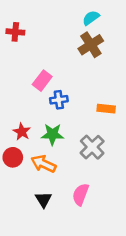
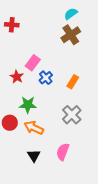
blue cross: (59, 100) -> (46, 78), turned -32
orange rectangle: (106, 109) -> (73, 82), moved, turned -64
red star: (22, 132) -> (17, 77), moved
green star: (52, 134) -> (28, 105), moved

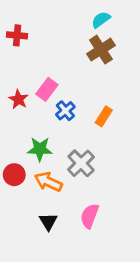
red star: (17, 77) -> (18, 99), moved
gray cross: (72, 115) -> (81, 163), moved

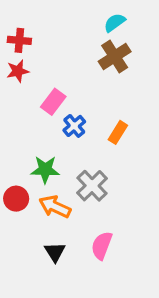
red star: (18, 99) -> (18, 71), moved, turned 30

